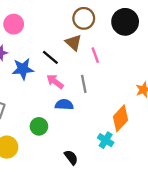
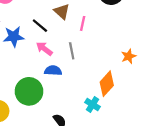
pink line: (95, 55) -> (83, 23), turned 32
green circle: (39, 126) -> (29, 91), size x1.6

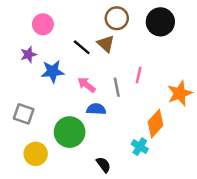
pink line: (83, 23) -> (139, 75), moved
black line: (40, 26) -> (82, 47), moved
orange star: (129, 56) -> (180, 93), size x1.5

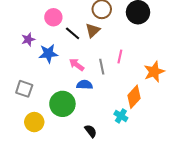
pink circle: (43, 24) -> (53, 17), moved
brown triangle: (106, 44) -> (93, 30), turned 35

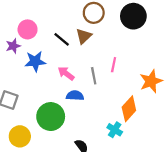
pink circle: (53, 17) -> (28, 29), moved

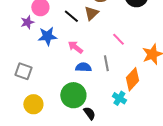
pink line: (114, 65) -> (118, 39), turned -56
gray line: (94, 76) -> (106, 63), moved
green circle: (51, 117) -> (73, 95), moved

